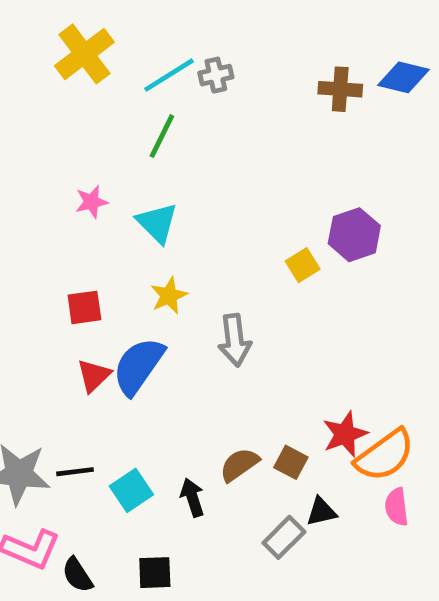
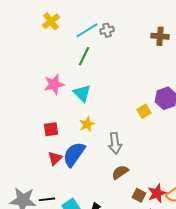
yellow cross: (84, 54) -> (51, 21), size x0.7
pink star: (91, 202) -> (54, 84), size x1.5
red star: (345, 434) -> (157, 193), moved
brown semicircle: (239, 465) -> (120, 172), moved

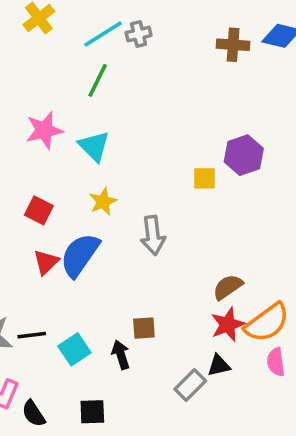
yellow square: (144, 111) -> (205, 178), turned 32
red square: (51, 129) -> (39, 210), turned 35
brown semicircle: (120, 172) -> (228, 287), moved
brown square: (139, 195) -> (144, 328), moved, turned -32

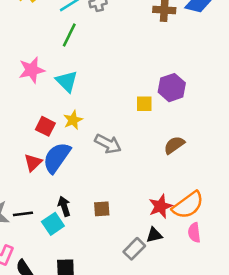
red square: (39, 210) -> (45, 126), moved
gray arrow: (153, 235) -> (108, 144), turned -56
brown semicircle: (228, 287) -> (174, 145), moved
black arrow: (121, 355) -> (64, 206), moved

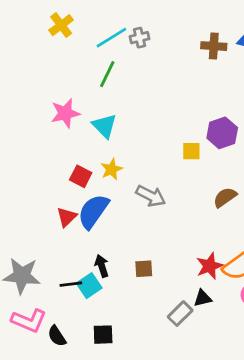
black line: (23, 214) -> (71, 284), moved

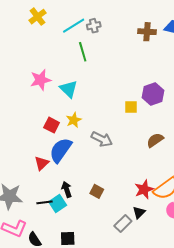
green line: (107, 74) -> (83, 52), moved, turned -42
red triangle: (67, 217) -> (42, 163), moved
brown square: (144, 269) -> (97, 191), turned 32
black triangle: (203, 298) -> (139, 212), turned -32

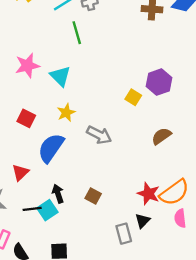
yellow square: (131, 107) -> (133, 97), turned 32
red square: (52, 125) -> (26, 118), moved
red triangle: (42, 163) -> (20, 172), moved
red star: (144, 189) -> (148, 194), turned -30
gray rectangle: (123, 224) -> (124, 234), turned -60

